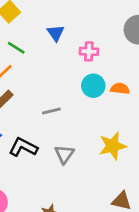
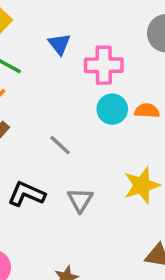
pink cross: (89, 51) -> (104, 65), size x1.5
gray line: (51, 111) -> (60, 145), turned 60

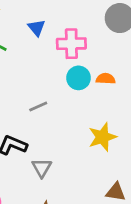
gray line: (60, 145) -> (38, 107), turned -66
gray triangle: (80, 200) -> (42, 168), moved

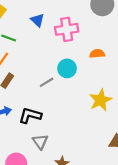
cyan circle: (78, 78) -> (67, 68), moved
gray triangle: (42, 168) -> (40, 142), moved

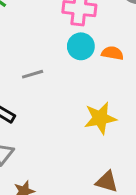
cyan circle: (67, 68) -> (81, 46), moved

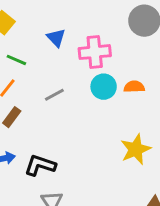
gray line: (33, 74) -> (54, 95), moved

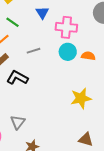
black L-shape: (40, 165) -> (17, 78), moved

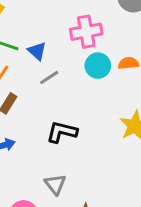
blue triangle: (42, 13) -> (37, 51), moved
black L-shape: (17, 78) -> (62, 132), moved

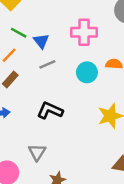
cyan circle: (98, 66) -> (87, 72), moved

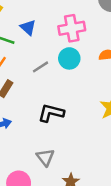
blue triangle: (41, 41) -> (28, 27), moved
cyan circle: (87, 72) -> (69, 58), moved

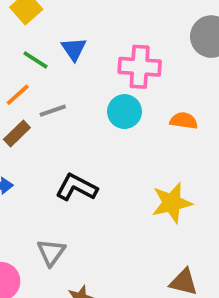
gray line: (40, 67) -> (53, 111), moved

